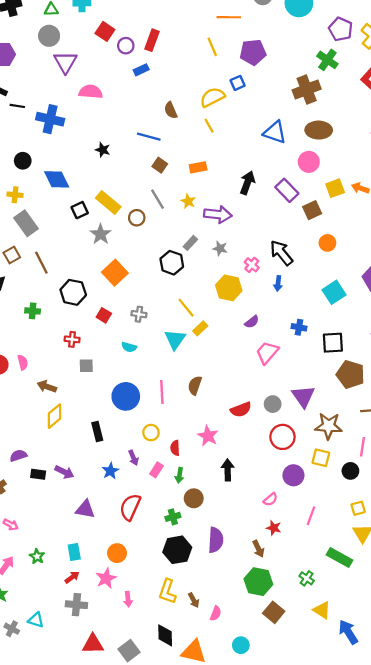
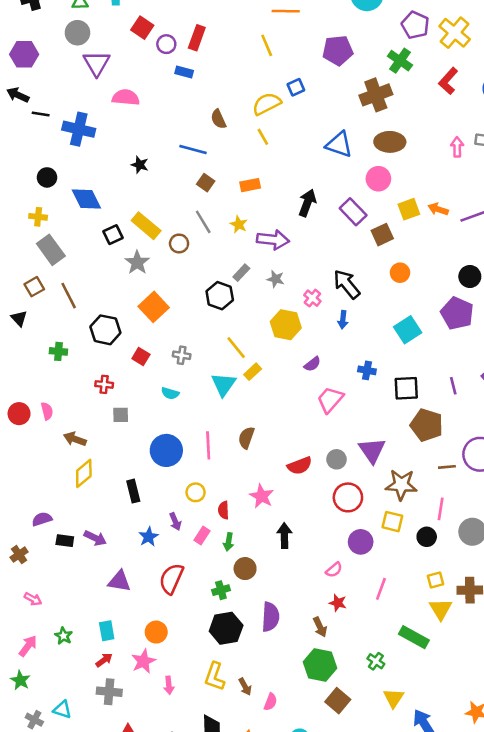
purple pentagon: (253, 52) -> (338, 50), moved
blue rectangle: (141, 70) -> (184, 72), turned 40
yellow triangle: (322, 610) -> (394, 698), turned 30

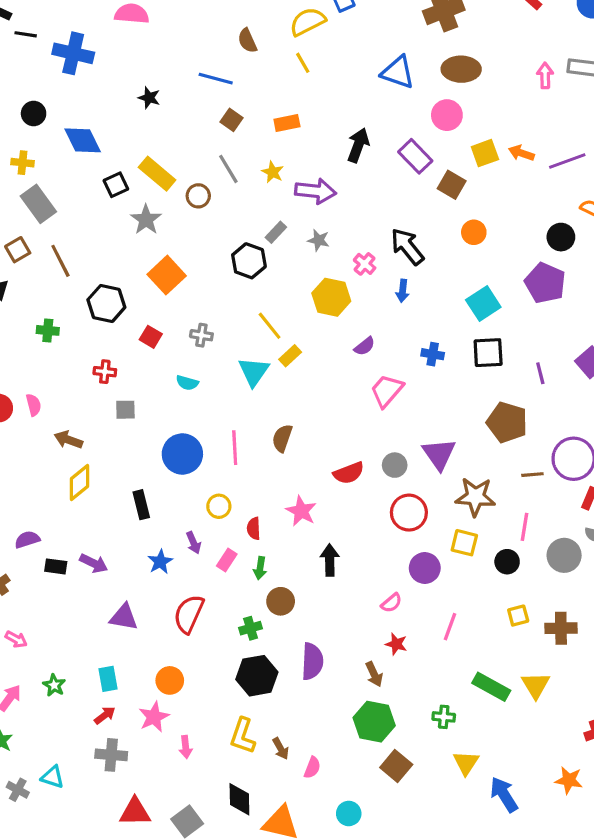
brown square: (382, 235) -> (452, 185), turned -35
black square: (406, 388) -> (488, 353), moved
yellow triangle: (441, 609) -> (536, 685), moved
green cross: (376, 661) -> (444, 717), turned -30

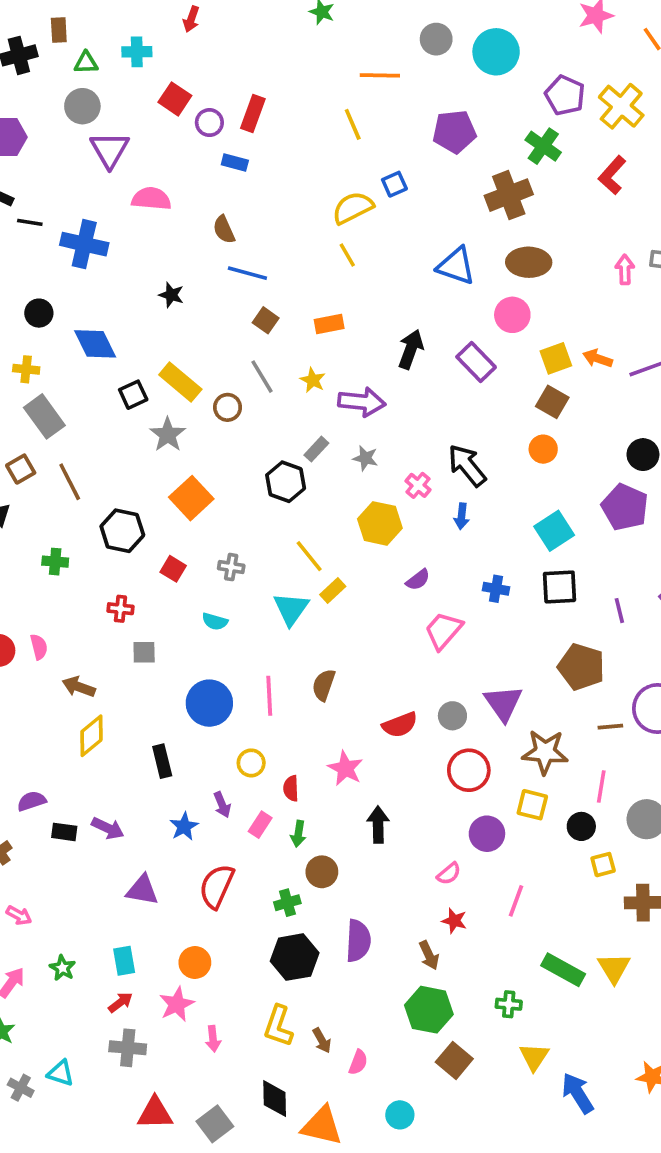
brown semicircle: (247, 41) -> (224, 230), moved
brown square: (452, 185) -> (552, 402), moved
yellow square: (518, 616) -> (603, 865), moved

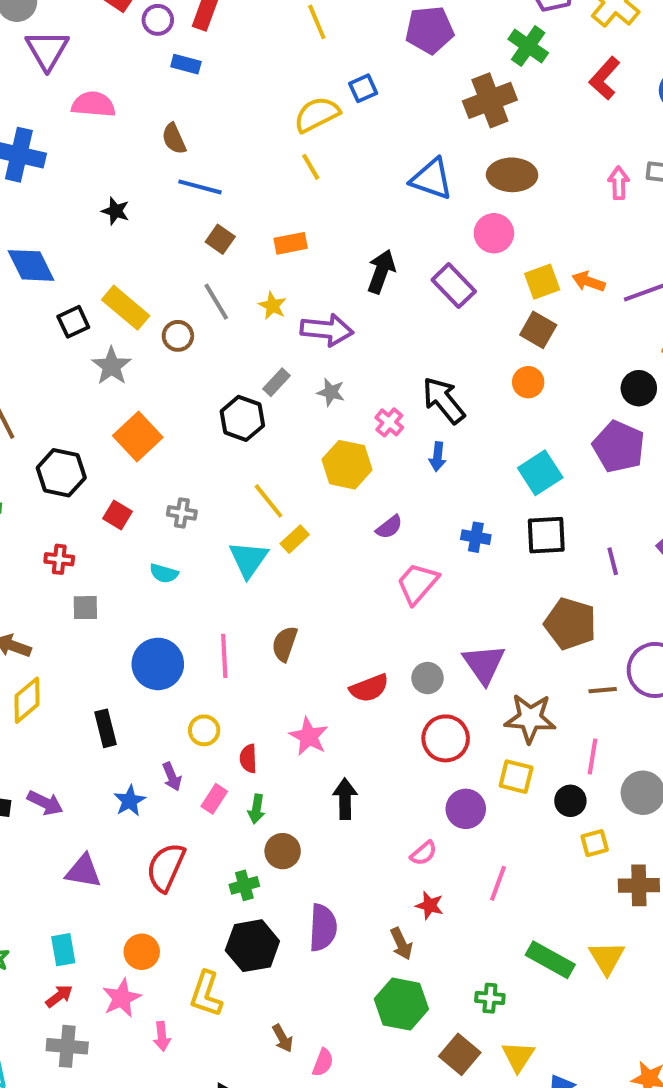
yellow L-shape: (278, 1026) -> (206, 994), moved
brown square: (454, 1060) -> (460, 1054), moved

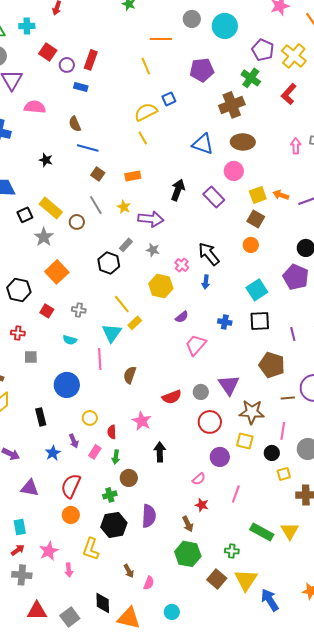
pink line: (224, 656) -> (100, 359), moved
orange circle: (142, 952) -> (71, 515), moved
yellow triangle: (518, 1056) -> (246, 580), size x1.4

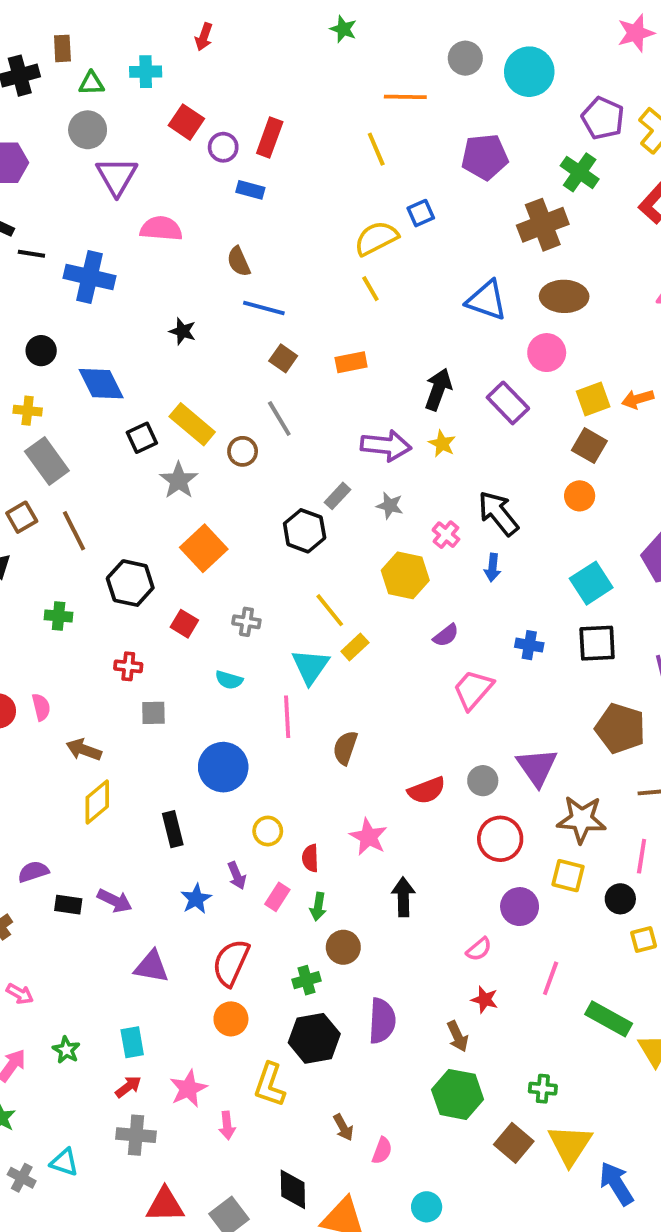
orange arrow: (281, 195) -> (638, 399), turned -35
yellow star: (124, 207) -> (442, 444), moved
green rectangle: (262, 532) -> (609, 1019), moved

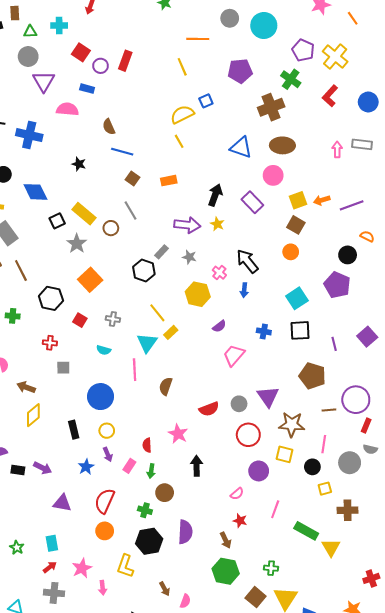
blue rectangle: (250, 190) -> (87, 89), moved
yellow circle: (268, 831) -> (107, 431), moved
green cross: (306, 980) -> (145, 510), turned 32

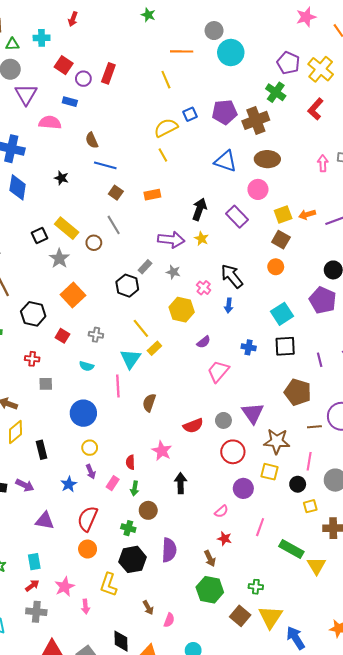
cyan circle: (264, 25) -> (231, 53), moved
purple pentagon: (240, 71) -> (224, 112), moved
blue diamond: (35, 192) -> (18, 187), moved, turned 35
black rectangle: (74, 430) -> (42, 450), moved

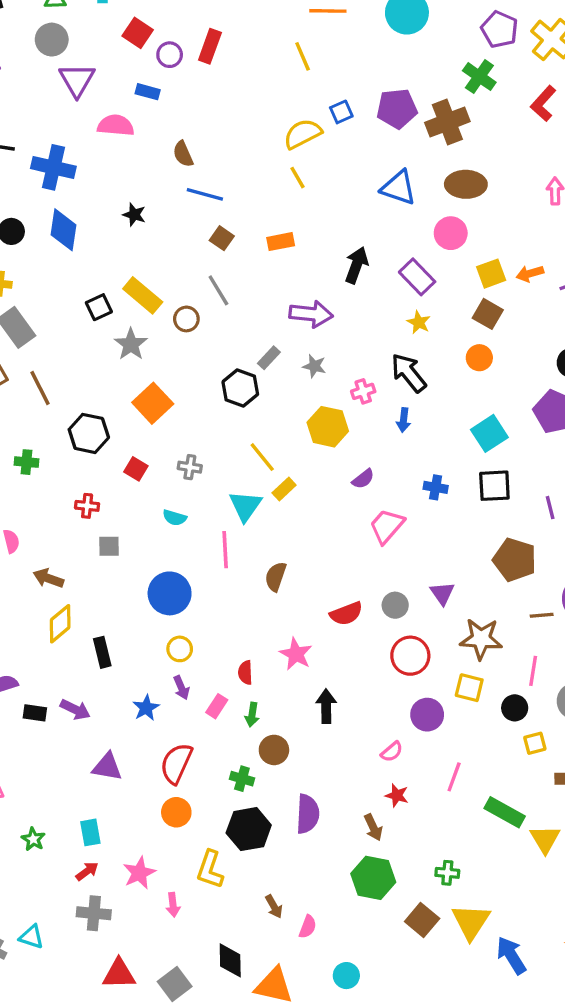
yellow star: (202, 239) -> (419, 322), moved
pink cross: (204, 288) -> (363, 391), turned 32
purple triangle: (253, 413) -> (442, 593), size x0.7

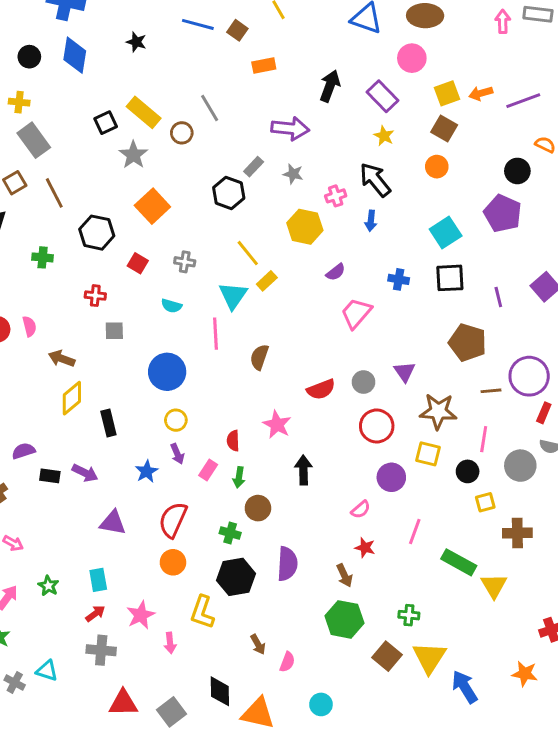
brown square: (222, 238) -> (237, 30), moved

